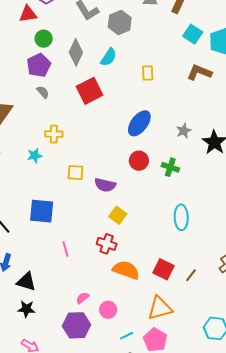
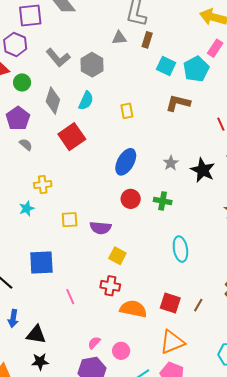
green circle: (44, 39) -> (22, 82), moved

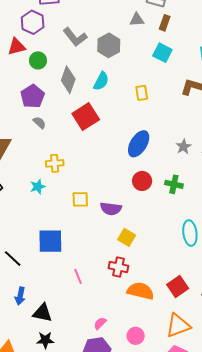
cyan square: (166, 66) -> (162, 53), moved
red square: (170, 303) -> (178, 287), turned 35
pink circle: (121, 351) -> (136, 336), moved

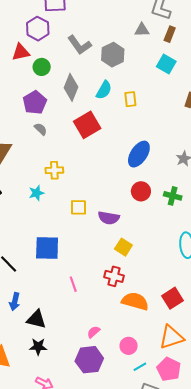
yellow rectangle: (142, 93) -> (130, 99), moved

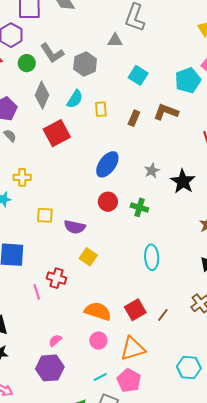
brown rectangle: (170, 34) -> (134, 118), moved
green circle: (42, 67) -> (27, 63), moved
red cross: (114, 276) -> (56, 278), moved
pink circle: (129, 346) -> (98, 341), moved

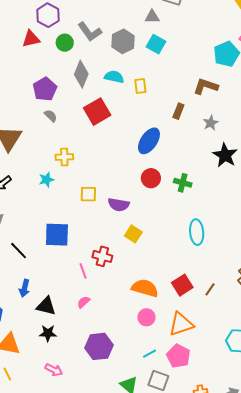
cyan square: (138, 75) -> (156, 44), moved
cyan semicircle: (75, 99) -> (114, 77), turned -108
brown rectangle: (134, 118) -> (178, 111), moved
gray star: (152, 171) -> (211, 123), moved
pink semicircle: (55, 340) -> (84, 302), moved

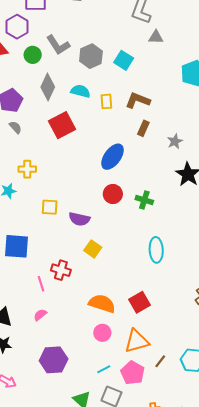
gray triangle: (152, 17) -> (156, 37), moved
brown L-shape: (206, 86) -> (138, 100), moved
brown line: (210, 289) -> (160, 361), moved

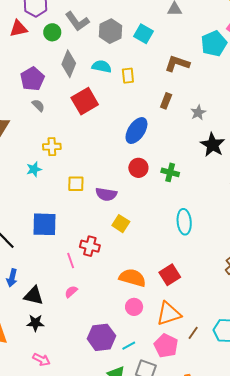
brown L-shape: (138, 100) -> (177, 64), moved
purple hexagon: (54, 360) -> (101, 337), moved
cyan line: (104, 369) -> (129, 346), moved

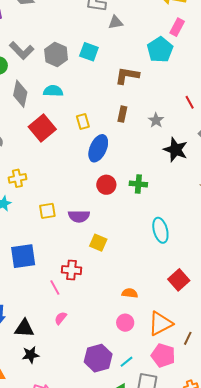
yellow rectangle: (128, 76) -> (83, 122), moved
red square: (170, 275) -> (179, 280), moved
orange semicircle: (132, 278) -> (130, 293), moved, size x0.6

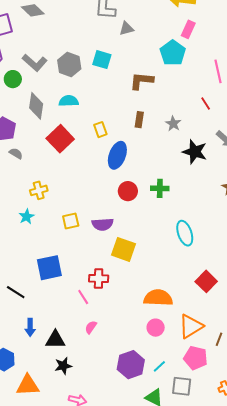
yellow square: (98, 243) -> (124, 249), size x1.4
orange semicircle: (130, 293) -> (158, 298), size x1.8

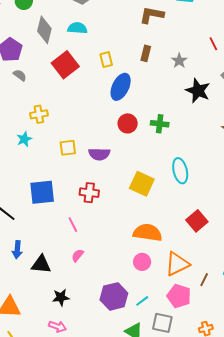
yellow square: (124, 249) -> (142, 184), moved
red cross: (99, 278) -> (89, 193), moved
black star: (63, 366) -> (61, 297), moved

